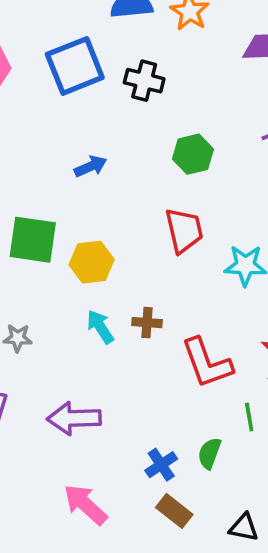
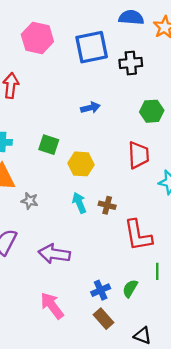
black cross: (144, 81) -> (131, 63), turned -30
green square: (33, 240) -> (49, 145), size x0.7

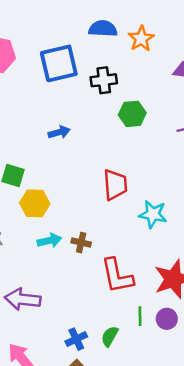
green hexagon: (152, 111) -> (132, 114), moved
yellow hexagon: (81, 164) -> (35, 203), moved
cyan arrow: (79, 203) -> (49, 241), turned 102

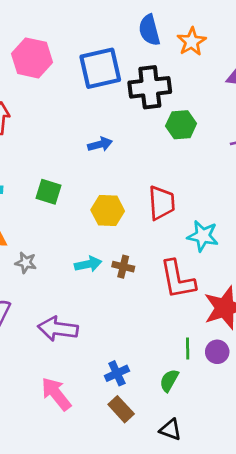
blue semicircle: (103, 29) -> (149, 30), turned -108
black cross: (104, 80) -> (150, 87), size x1.4
yellow hexagon: (35, 203) -> (108, 210), moved
red L-shape: (117, 276) -> (178, 279), moved
green semicircle: (110, 336) -> (169, 380), moved

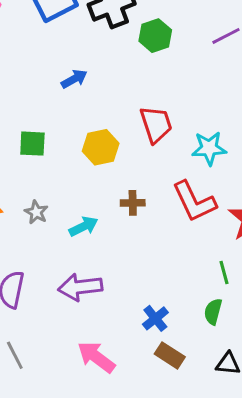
gray star: (26, 263) -> (36, 212), moved, turned 30
cyan arrow: (88, 264) -> (83, 226), moved

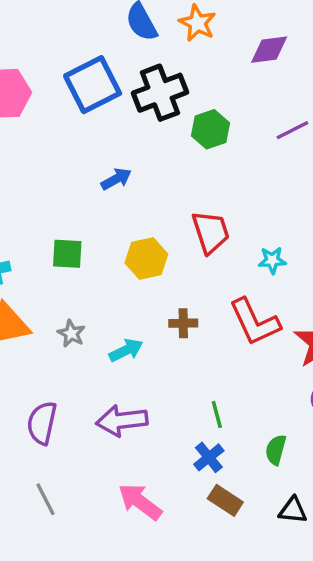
cyan star: (209, 148) -> (272, 260), size x0.7
green line: (224, 272) -> (217, 414), moved

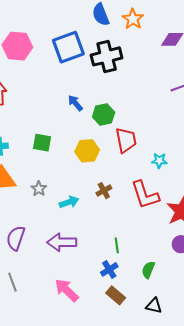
green hexagon: (210, 129) -> (104, 115), moved
blue arrow: (116, 179) -> (75, 103), turned -108
brown cross: (183, 323) -> (104, 191), turned -35

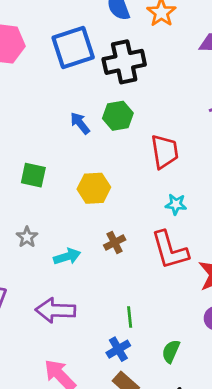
green hexagon: (104, 115) -> (118, 116), moved
red trapezoid: (126, 140) -> (165, 152), moved
cyan star: (159, 161) -> (176, 204), moved

